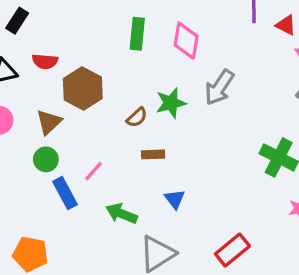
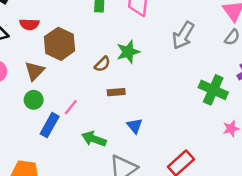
gray arrow: (219, 87) -> (183, 35), moved
blue rectangle: (65, 193) -> (50, 125), turned 60

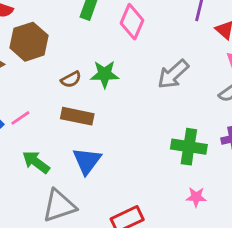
green cross: (213, 90) -> (189, 147), turned -32
brown rectangle: (116, 92) -> (77, 116), size x1.5
blue triangle: (135, 126) -> (87, 161), size x1.5

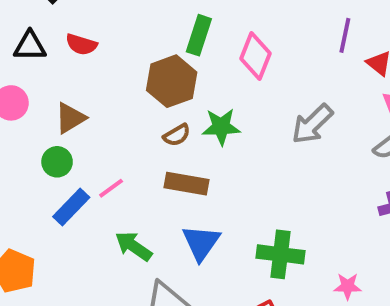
brown hexagon: (29, 42) -> (172, 81), moved
green cross: (189, 147) -> (280, 254), moved

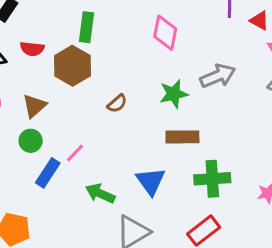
green rectangle: (199, 35) -> (86, 27), moved
brown hexagon: (172, 81) -> (72, 66), moved
gray arrow: (312, 124) -> (218, 76), turned -148
green star: (221, 127) -> (174, 94), moved
brown rectangle: (187, 184) -> (182, 137), moved

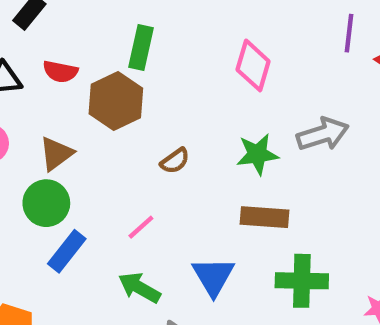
green circle: (31, 141) -> (46, 203), size x1.4
pink line: (75, 153) -> (141, 227), moved

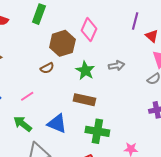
brown hexagon: (116, 101) -> (62, 43), moved
gray arrow: (323, 134) -> (116, 66), size x0.7
green star: (257, 154) -> (85, 70), turned 30
blue triangle: (213, 276) -> (57, 124), turned -45

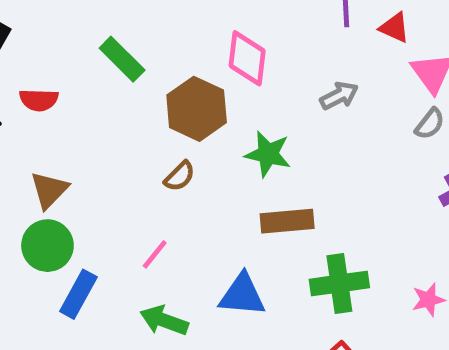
green rectangle: (39, 14) -> (122, 59), turned -48
gray arrow: (116, 66) -> (339, 96), moved

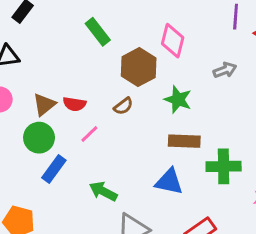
red semicircle: (39, 100) -> (74, 104), moved
pink line: (155, 254) -> (89, 134), moved
green cross: (339, 283) -> (224, 166), moved
blue triangle: (242, 295) -> (169, 182), moved

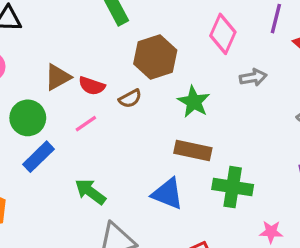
pink diamond: (173, 41) -> (223, 34), moved
brown triangle: (44, 104) -> (58, 77), moved
red semicircle: (74, 104) -> (92, 86), moved

